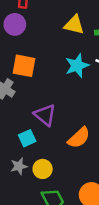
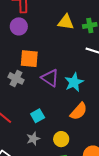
cyan star: (77, 66) -> (74, 82), moved
purple triangle: (45, 115) -> (50, 78), moved
yellow circle: (43, 169) -> (61, 139), moved

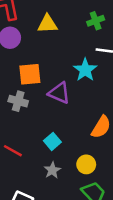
yellow triangle: (66, 22) -> (47, 24), moved
cyan star: (74, 82) -> (85, 70), moved

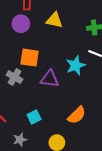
purple triangle: (59, 93) -> (50, 79), turned -30
gray star: (52, 170) -> (20, 140), moved

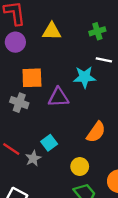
cyan star: (76, 65) -> (85, 77), turned 30
gray star: (20, 140) -> (33, 158), moved

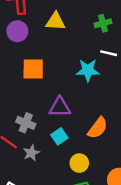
purple triangle: (59, 97) -> (60, 107), moved
gray cross: (19, 103) -> (26, 123), moved
cyan square: (49, 143) -> (59, 136), moved

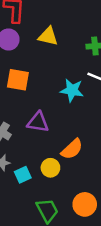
cyan square: (59, 136) -> (23, 175), moved
yellow circle: (79, 163) -> (50, 168), moved

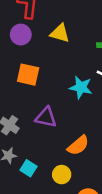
yellow circle: (50, 168) -> (62, 175), moved
cyan square: (23, 175) -> (29, 168), turned -35

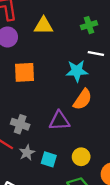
purple triangle: (46, 117) -> (59, 121), moved
orange semicircle: (78, 145) -> (83, 99), moved

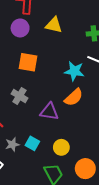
gray cross: (20, 124) -> (19, 96), moved
gray star: (27, 153) -> (12, 144), moved

